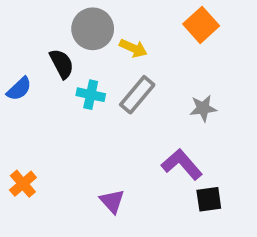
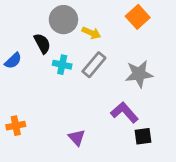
gray star: (203, 108) -> (139, 74), size x1.5
orange cross: (23, 184) -> (16, 126), turned 30

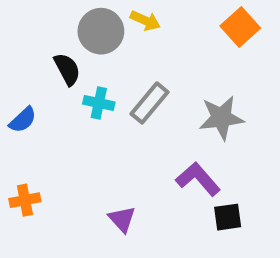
orange square: (138, 17) -> (240, 27), moved
yellow arrow: (91, 33) -> (145, 21), moved
blue semicircle: (13, 61) -> (23, 120), moved

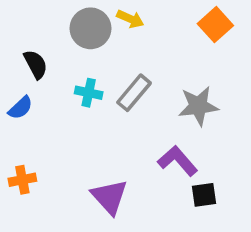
black semicircle: (67, 69) -> (36, 64), moved
purple triangle: (122, 219) -> (109, 197), size x1.5

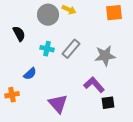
orange square: (215, 25) -> (114, 13), turned 36
blue semicircle: (20, 108) -> (30, 74), moved

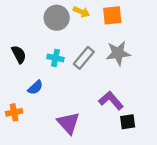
orange square: (114, 13) -> (112, 15), moved
black semicircle: (19, 34) -> (19, 54), moved
gray star: (105, 56) -> (118, 53), moved

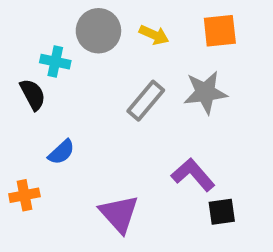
yellow arrow: (81, 12) -> (154, 35), moved
orange square: (112, 15) -> (220, 31), moved
cyan cross: (55, 58) -> (55, 62), moved

